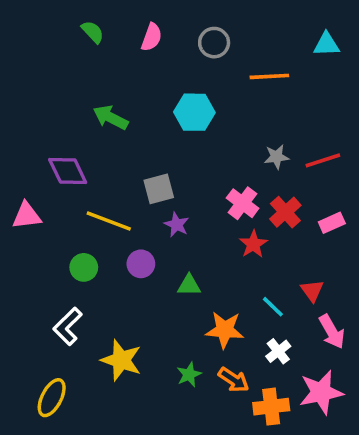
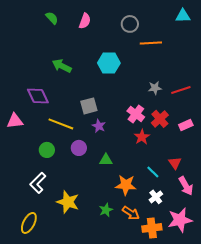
gray circle: (214, 43) -> (130, 24), moved
cyan triangle: (326, 44) -> (183, 16), moved

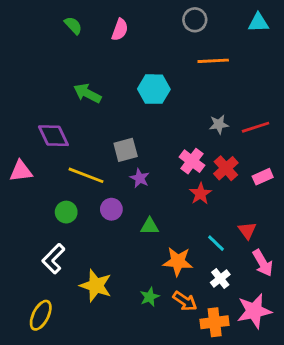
gray circle: (130, 24) -> (195, 20), moved

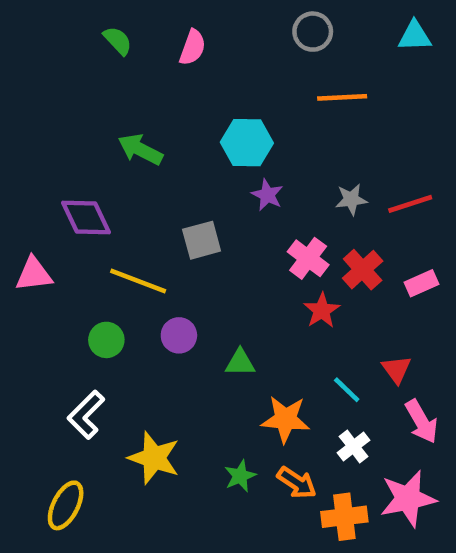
purple star: (140, 178) -> (267, 195), moved

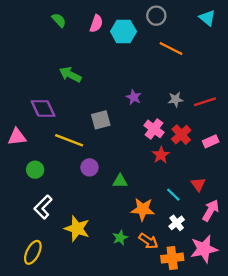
cyan triangle: (415, 36) -> (207, 18), turned 42
orange line: (342, 97) -> (171, 48), turned 30
cyan hexagon: (247, 143) -> (123, 32), moved
green circle: (106, 340) -> (35, 170), moved
pink arrow: (421, 422) -> (211, 210), turned -120

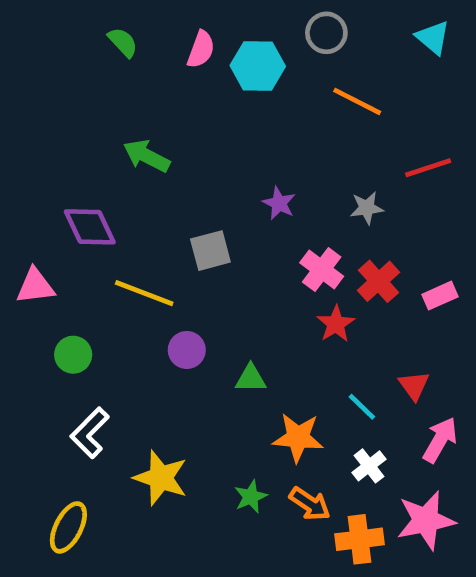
red line: (205, 102) -> (428, 168), moved

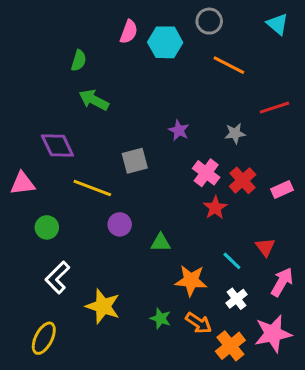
green semicircle: (123, 42) -> (79, 61), moved, turned 60
green star: (251, 497) -> (161, 318), turned -30
orange cross: (360, 539) -> (230, 346), turned -32

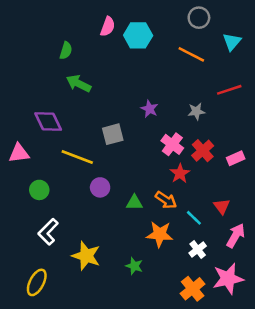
gray circle: (209, 21) -> (199, 18), moved
cyan triangle: (277, 24) -> (232, 42), moved, turned 30
orange arrow: (199, 323) -> (166, 200), moved

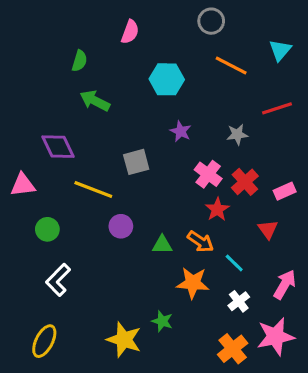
gray circle: (199, 18) -> (211, 21), moved
cyan hexagon: (138, 35) -> (167, 79), moved
red triangle: (222, 206) -> (268, 229), moved
yellow star: (86, 256) -> (124, 340), moved

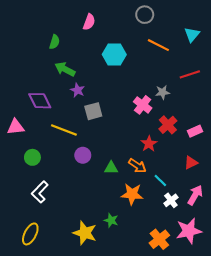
purple star: (181, 131) -> (78, 90), moved
pink cross: (208, 174) -> (143, 105), moved
red triangle: (268, 229) -> (191, 163), moved, turned 40
white cross: (239, 301) -> (171, 200), moved

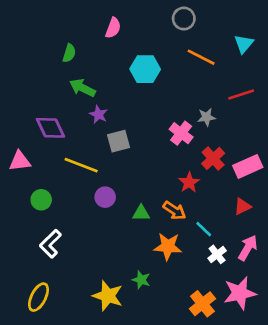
pink rectangle: (195, 131) -> (248, 166), size x1.5

